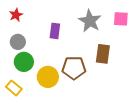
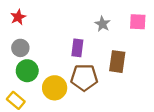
gray star: (90, 21) -> (102, 24), size x0.6
purple rectangle: (55, 31) -> (77, 48), moved

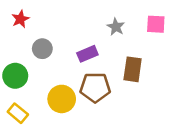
gray circle: (20, 48) -> (42, 49), moved
purple rectangle: (77, 48) -> (87, 54), turned 60
green circle: (27, 71) -> (15, 76), moved

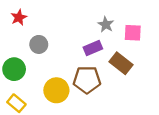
pink square: (156, 24) -> (133, 33), moved
purple rectangle: (87, 54) -> (93, 48), moved
brown rectangle: (133, 69) -> (121, 63), turned -60

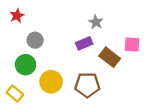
pink square: (133, 33) -> (132, 44), moved
green circle: (14, 69) -> (26, 65), moved
brown pentagon: (87, 80) -> (87, 85), moved

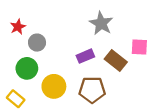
red star: (17, 16) -> (18, 27), moved
gray star: (96, 22) -> (101, 23), size x1.5
purple rectangle: (84, 43) -> (85, 56), moved

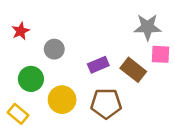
gray star: (101, 23) -> (148, 27), moved, turned -30
gray circle: (37, 43) -> (54, 49), moved

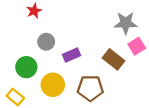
red star: (21, 31) -> (34, 11), moved
pink square: (160, 54) -> (137, 46), turned -35
purple rectangle: (98, 65) -> (72, 55), moved

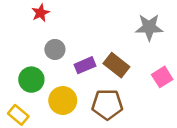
pink square: (137, 46) -> (162, 77), moved
brown rectangle: (114, 59) -> (116, 65), moved

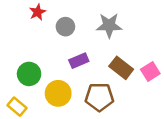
gray star: (149, 27) -> (109, 25), moved
gray circle: (55, 49) -> (65, 27), moved
brown rectangle: (116, 65) -> (121, 68), moved

